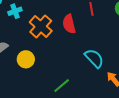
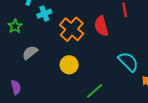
yellow circle: (26, 59) -> (69, 65), moved

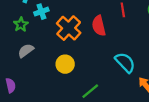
green star: (15, 26) -> (21, 24), moved

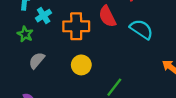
orange cross: (69, 28) -> (76, 26), turned -30
cyan semicircle: (125, 62) -> (141, 29), moved

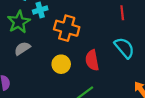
red semicircle: (107, 16) -> (92, 60), moved
green star: (25, 34) -> (19, 22), size x1.5

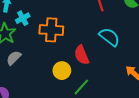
yellow circle: (61, 64) -> (62, 71), moved

